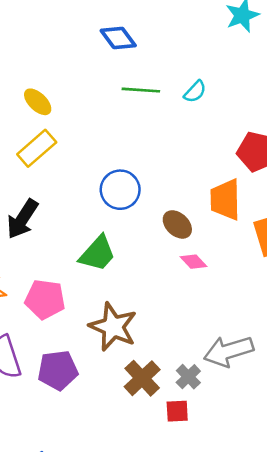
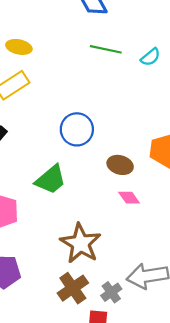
yellow ellipse: (38, 102) -> (19, 47), turned -40
brown ellipse: (177, 224) -> (120, 165), turned -35
brown star: (113, 327) -> (81, 243), moved

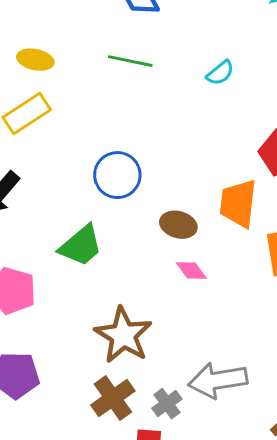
green line: (106, 49) -> (130, 61), moved

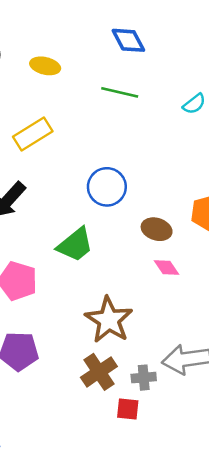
yellow ellipse: (35, 60) -> (45, 66), moved
gray cross: (167, 404) -> (144, 378), turned 30

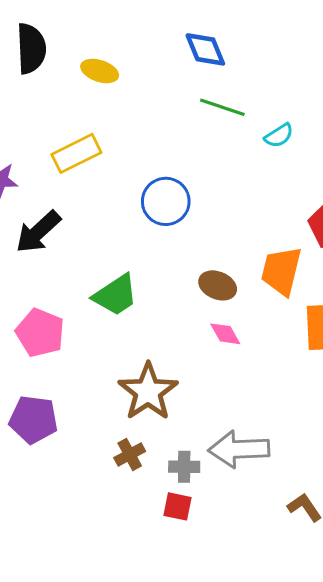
green line: (120, 92) -> (222, 107), moved
blue circle: (107, 187) -> (166, 201), moved
brown cross: (99, 372) -> (130, 454), size x0.7
red square: (128, 409) -> (178, 506), moved

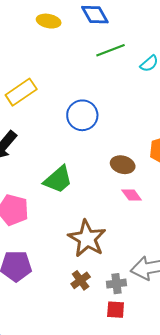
yellow ellipse: (100, 71) -> (49, 21), moved
green line: (222, 107) -> (111, 50), turned -32

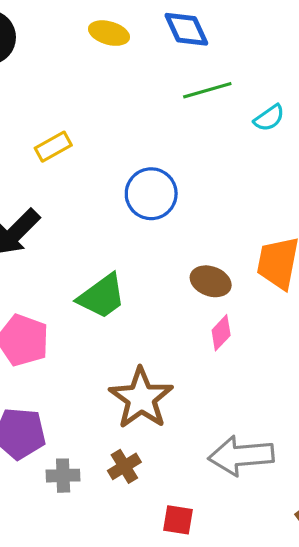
yellow rectangle: (21, 92) -> (53, 147), size x0.7
pink diamond: (132, 195) -> (221, 333), turned 75
gray cross: (116, 284) -> (63, 476), moved

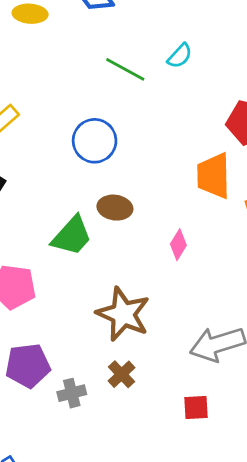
green line: (207, 90) -> (125, 69), moved, turned 57
brown ellipse: (211, 281) -> (115, 208), moved
red square: (178, 520) -> (196, 408), moved

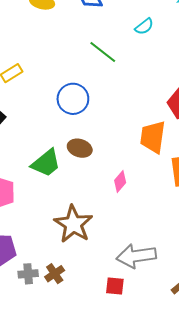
cyan semicircle: (180, 56) -> (144, 26), moved
brown cross: (122, 374) -> (55, 274), moved
red square: (196, 408) -> (115, 286), moved

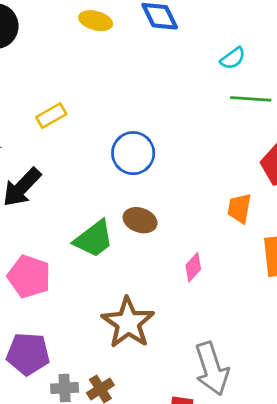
green line: (103, 52) -> (251, 99), moved, turned -36
orange trapezoid: (153, 137) -> (239, 208), size x0.7
gray arrow: (136, 256) -> (212, 369), turned -102

